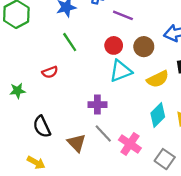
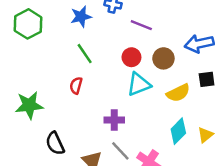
red semicircle: (50, 72) -> (76, 86), moved, turned 126
green star: (17, 91) -> (29, 105), size x1.6

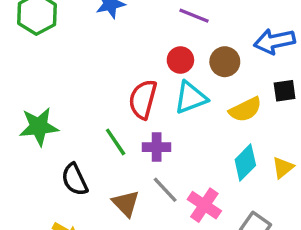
green line: (85, 54) -> (116, 142), moved
red semicircle: (76, 86) -> (143, 99), moved, size x1.6

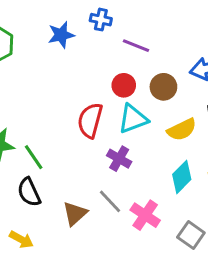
green line: (116, 142) -> (34, 157), moved
purple cross: (157, 147) -> (119, 159), moved, turned 30
brown triangle: (126, 203) -> (75, 214), turned 32

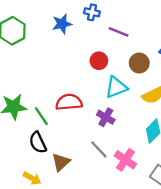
red circle: (124, 85) -> (99, 61), moved
red semicircle: (90, 120) -> (69, 102), moved, turned 70
brown triangle: (75, 214) -> (61, 162), moved

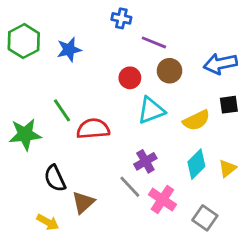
blue star: (62, 24) -> (69, 50), moved
brown circle: (139, 63) -> (170, 71), moved
green line: (41, 116) -> (62, 110), moved
purple cross: (106, 117) -> (145, 161), moved, turned 30

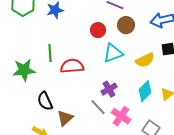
green line: (62, 110) -> (50, 53), turned 30

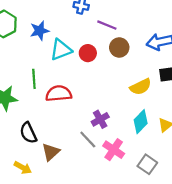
cyan triangle: (113, 53) -> (61, 50), moved

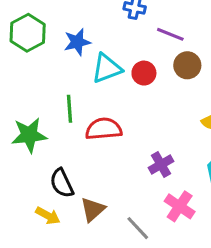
gray line: (88, 140) -> (138, 228), moved
yellow arrow: (23, 168) -> (48, 216), moved

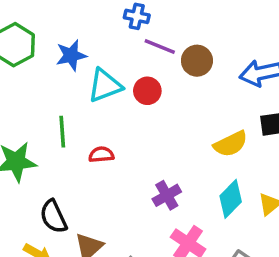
purple line: (170, 34) -> (160, 46), moved
brown circle: (187, 65) -> (197, 61), moved
red semicircle: (104, 129) -> (101, 155), size x0.6

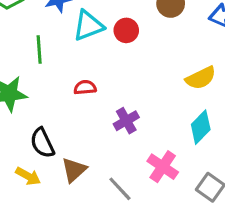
green line: (62, 132) -> (39, 49), moved
purple cross: (167, 195) -> (126, 121), moved

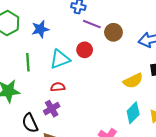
cyan triangle: (88, 26) -> (60, 59), moved
purple cross: (126, 121) -> (52, 109), moved

